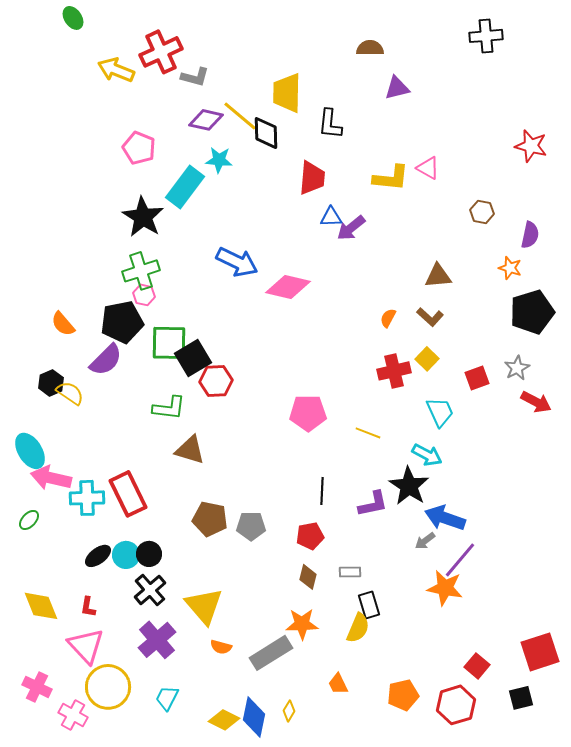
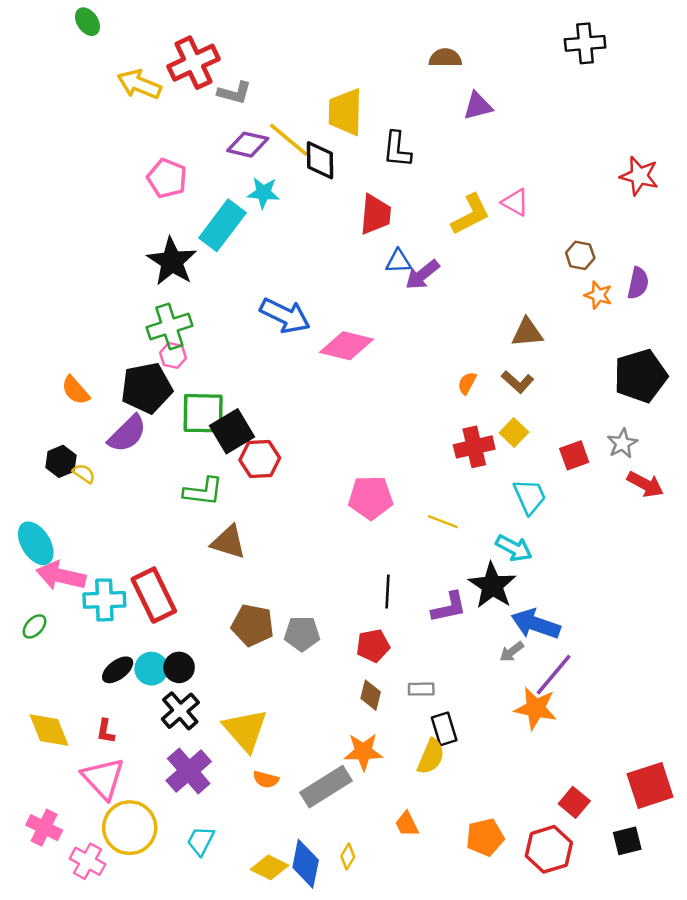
yellow L-shape: (391, 178) -> (471, 214), turned -33
orange star: (510, 268) -> (598, 295), moved
yellow semicircle: (70, 393) -> (84, 473), size x0.7

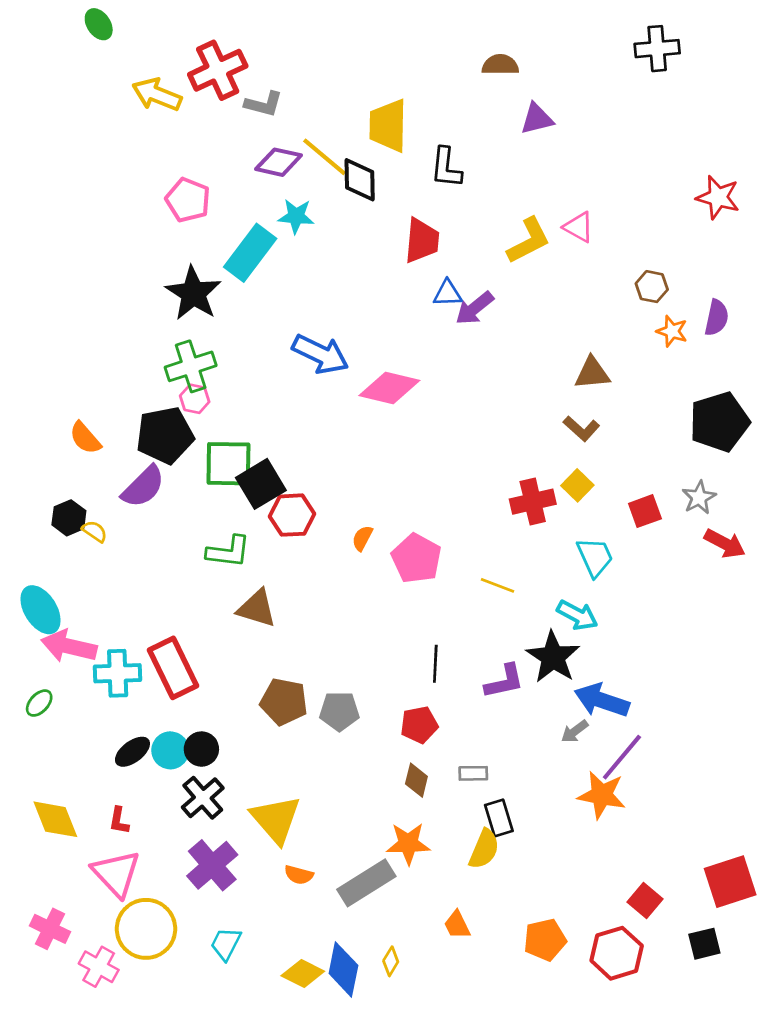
orange semicircle: (467, 383) -> (362, 538), moved
pink pentagon: (371, 498) -> (416, 558), turned 30

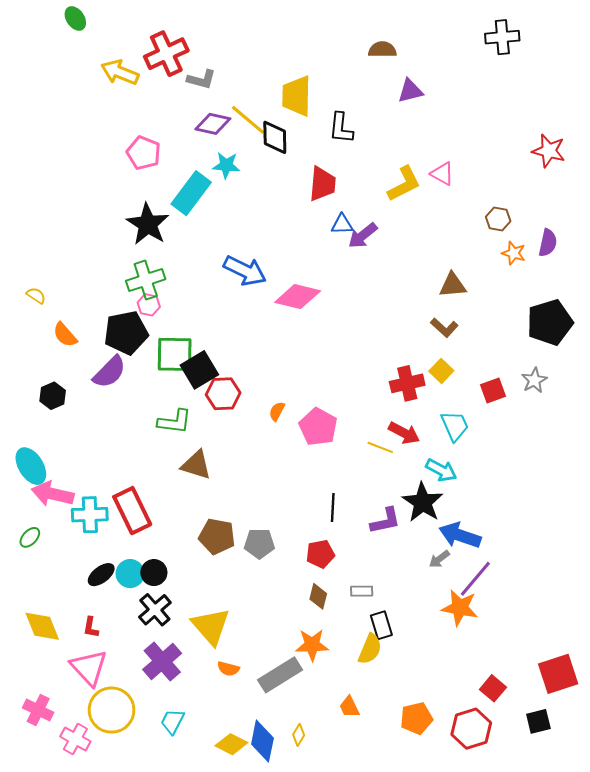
yellow semicircle: (95, 531) -> (36, 296), moved
red arrow: (725, 543) -> (404, 433), moved

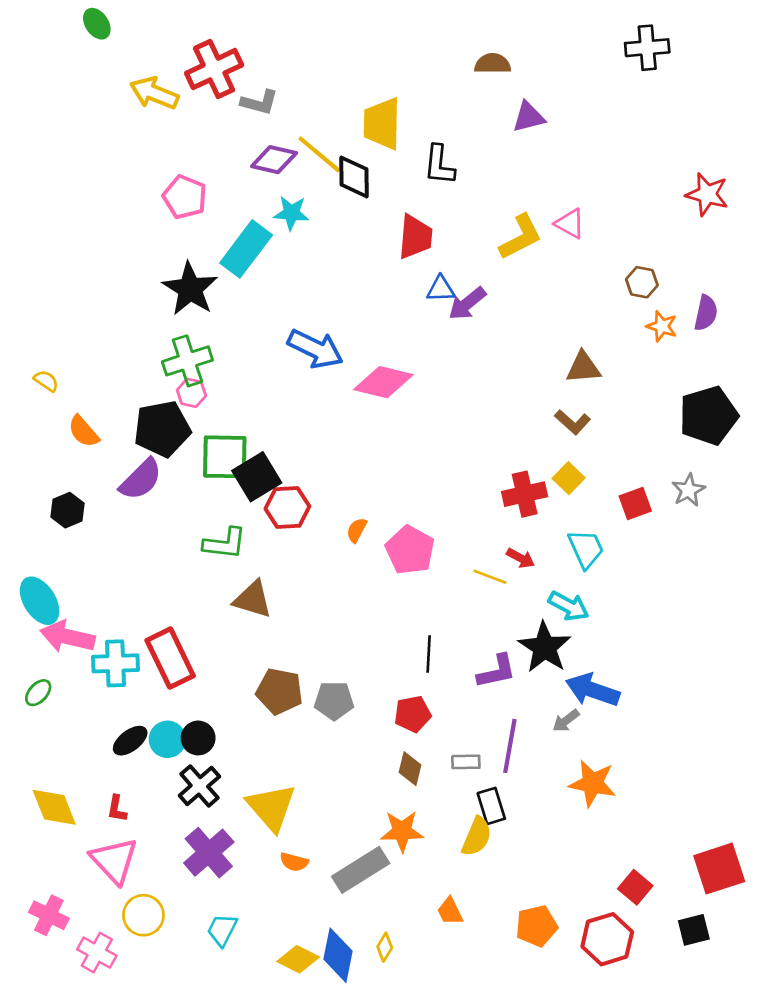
red arrow: (404, 433) -> (521, 558), size x0.7
purple line: (475, 579) -> (510, 746), moved, turned -30
yellow circle: (112, 710) -> (143, 915), size x0.7

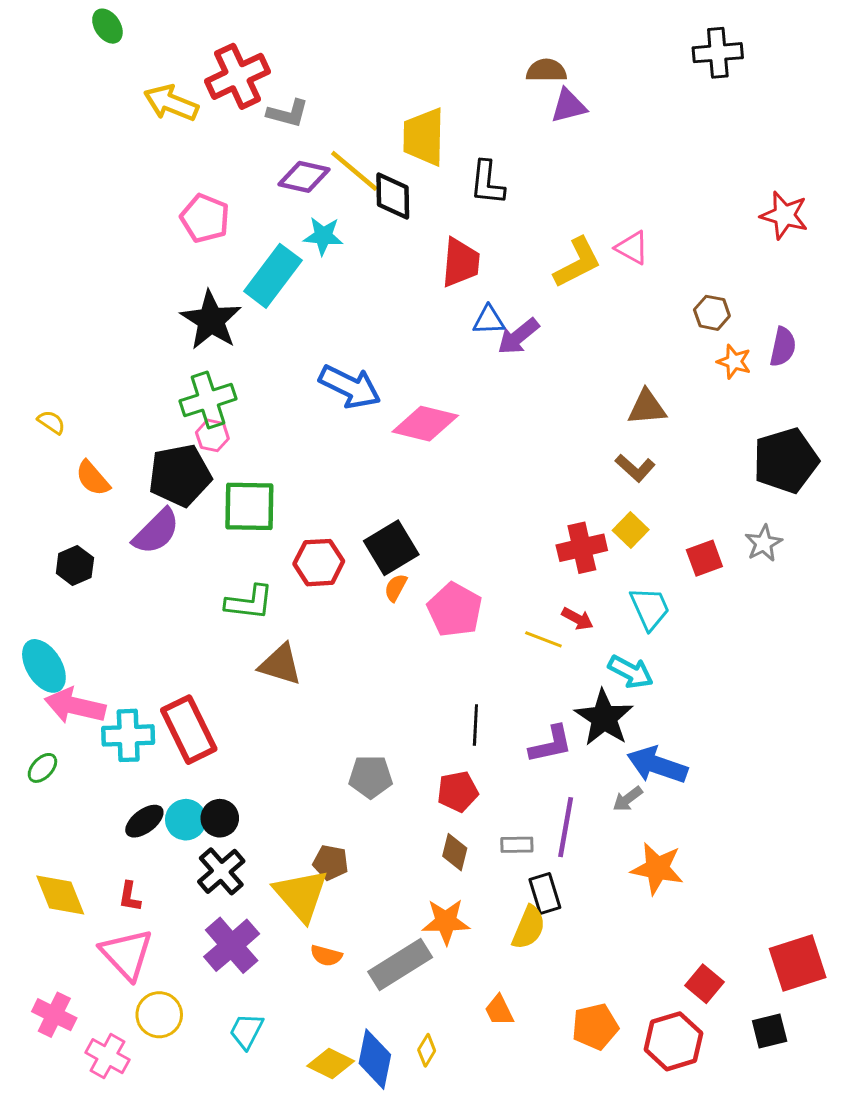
purple triangle: (529, 117) -> (569, 106), moved
black square: (257, 477) -> (391, 548), moved
brown pentagon: (279, 691) -> (331, 863), moved, size x0.7

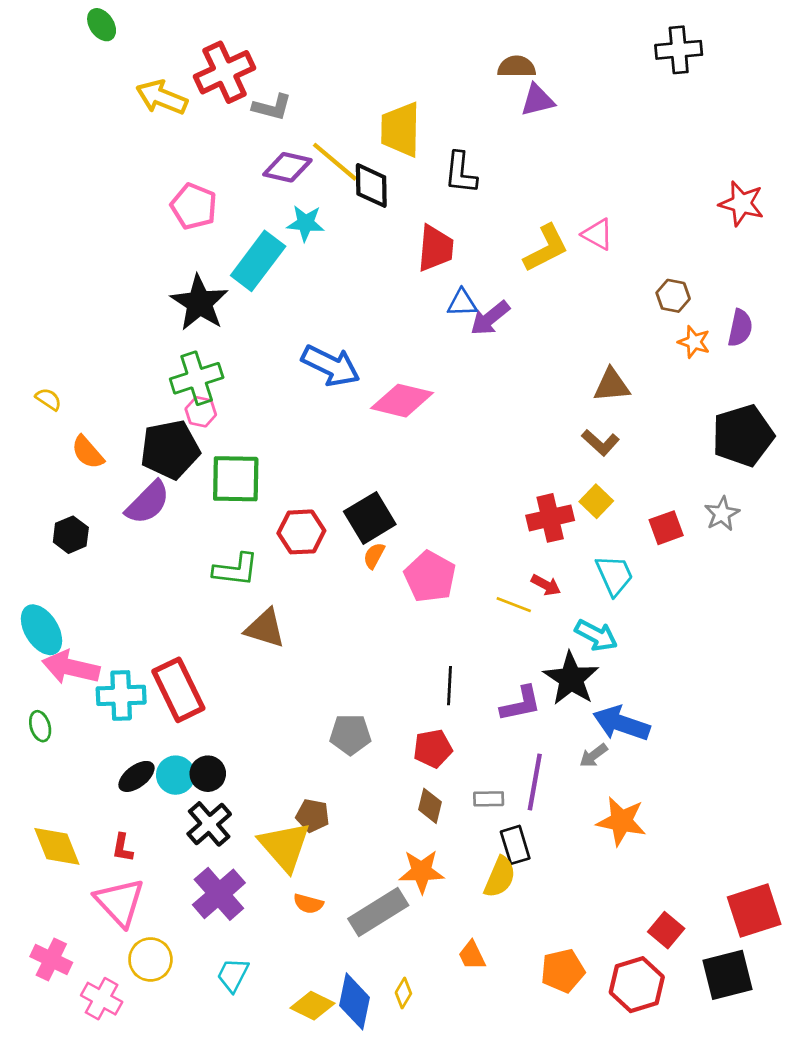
green ellipse: (42, 768) -> (40, 726), turned -60
black square: (770, 1031) -> (728, 975), size x1.5

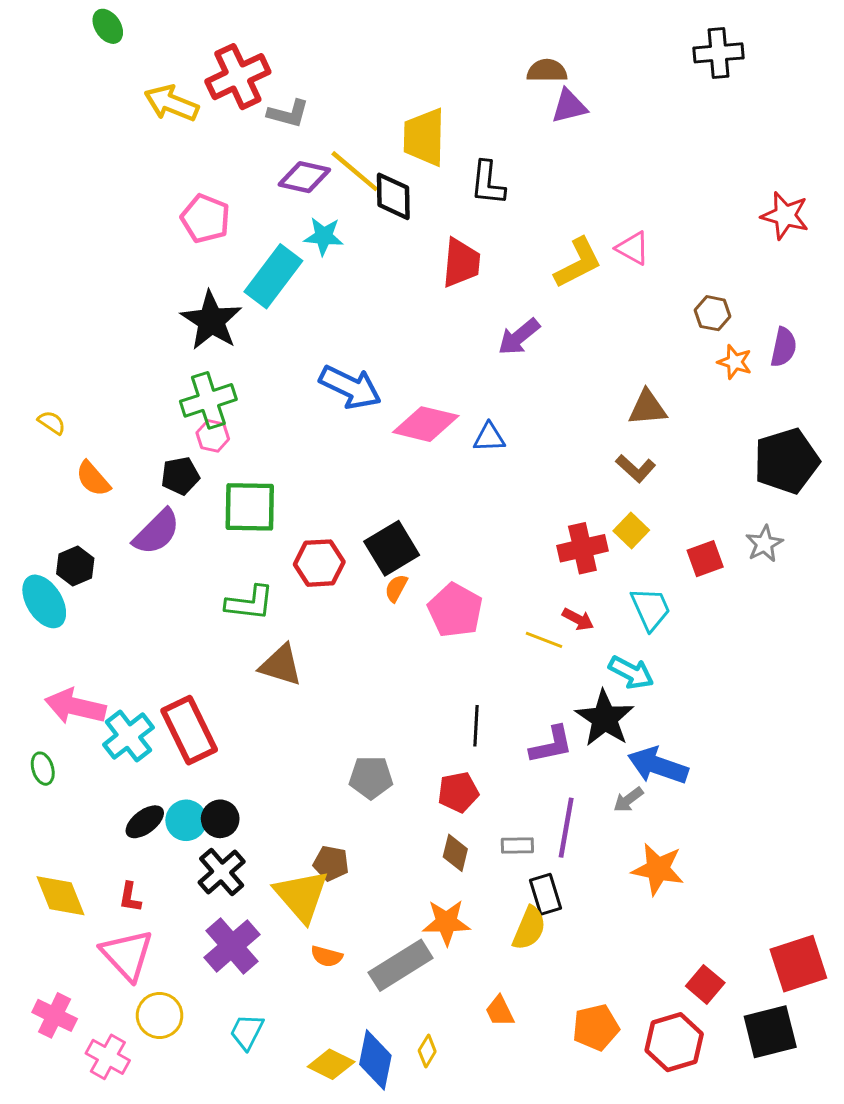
blue triangle: (462, 303) -> (489, 437), moved
black pentagon: (170, 449) -> (180, 476), size x0.6
cyan ellipse: (41, 630) -> (44, 601), moved
cyan cross: (121, 695) -> (128, 736), turned -36

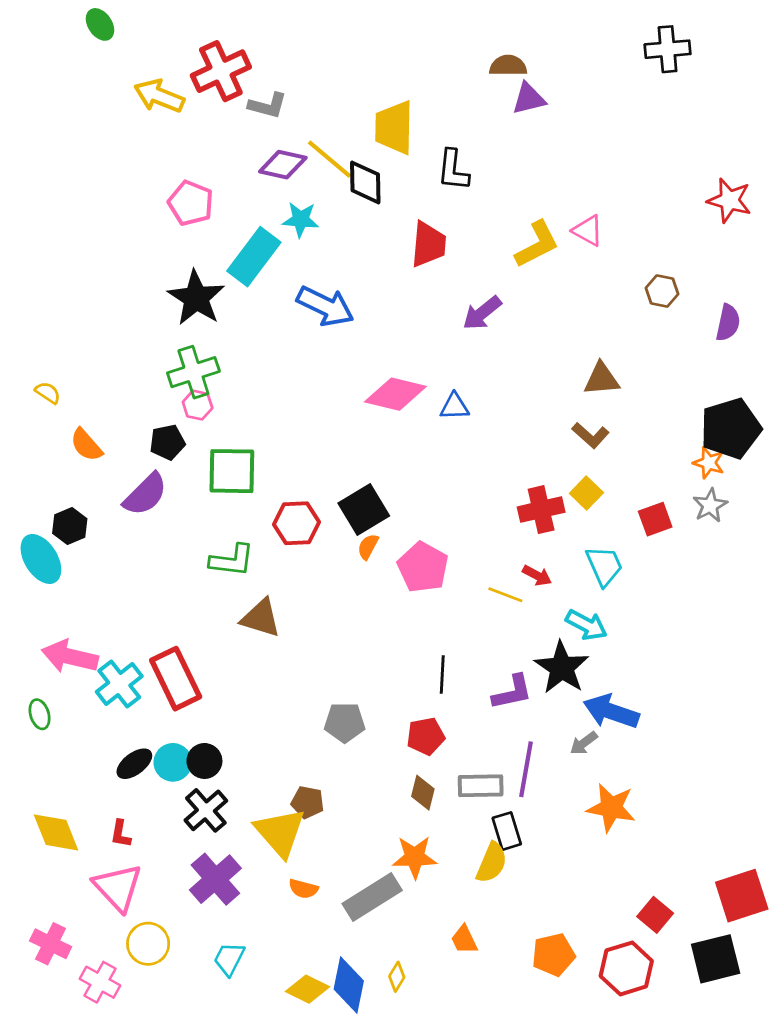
orange star: (735, 362) -> (709, 463), moved
blue arrow: (350, 387) -> (325, 306), moved
gray rectangle: (517, 845) -> (481, 786), size x1.5

